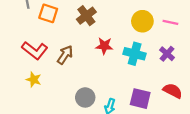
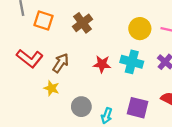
red star: (104, 46) -> (102, 64), moved
yellow star: (34, 80) -> (52, 88), moved

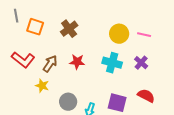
red star: (102, 64) -> (77, 62), moved

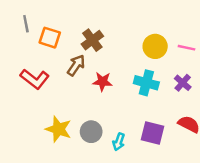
brown arrow: (50, 64) -> (76, 65), moved
yellow star: (42, 86) -> (59, 129), moved, size x1.5

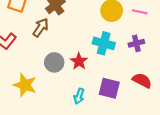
red star: (102, 82) -> (79, 61), moved, turned 30
purple cross: (183, 83) -> (136, 43), turned 35
gray circle: (91, 132) -> (54, 62), moved

